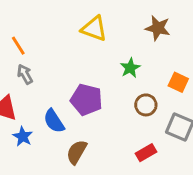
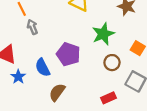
green star: (130, 68) -> (103, 34), size x1.5
gray arrow: (25, 74) -> (32, 27), moved

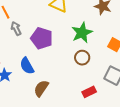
purple pentagon: (68, 54) -> (42, 38), moved
brown circle: (112, 63) -> (82, 58), moved

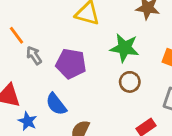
green star: (82, 33) -> (125, 48), turned -30

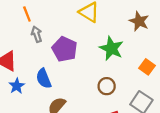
brown circle: (130, 82) -> (107, 86), moved

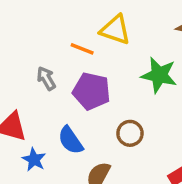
orange line: (27, 14) -> (82, 49), moved, turned -35
brown circle: (107, 86) -> (130, 133), moved

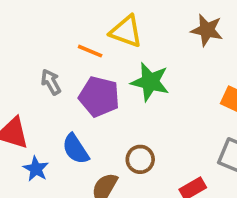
green star: (159, 75) -> (150, 82), moved
brown circle: (130, 133) -> (140, 159), moved

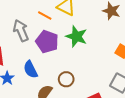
gray arrow: (51, 82) -> (21, 30), size x1.5

